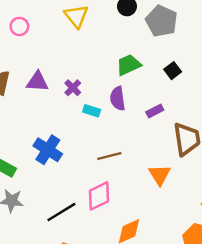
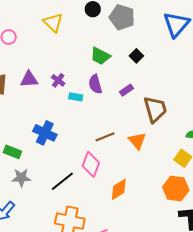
green trapezoid: (128, 65) -> (100, 56), turned -120
brown line: (109, 156) -> (105, 137), moved
pink diamond: (99, 196) -> (91, 164), turned -35

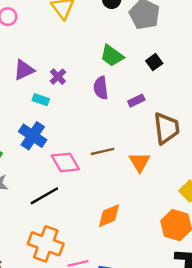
purple triangle: (29, 79) -> (24, 70), turned -30
cyan rectangle: (76, 97) -> (41, 100), moved
pink diamond: (91, 164) -> (65, 162), moved, turned -60

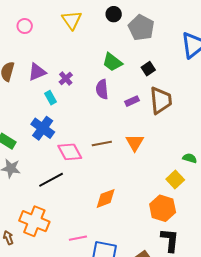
cyan rectangle: (41, 100) -> (50, 98), turned 40
brown trapezoid: (166, 128) -> (161, 100), moved
orange triangle: (140, 162) -> (135, 142), moved
orange cross: (46, 244) -> (34, 221), moved

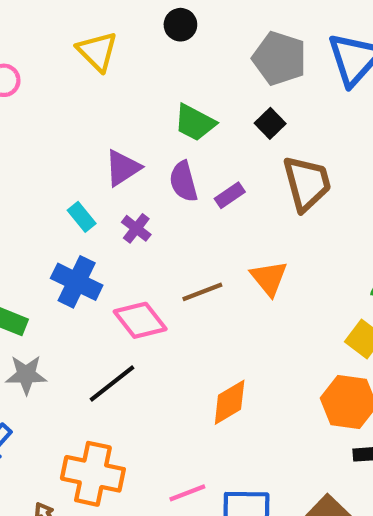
gray pentagon: (141, 28) -> (279, 58), moved
purple triangle: (37, 72) -> (123, 168), moved
purple cross: (66, 78) -> (136, 228), moved
purple rectangle: (132, 101) -> (230, 195), moved

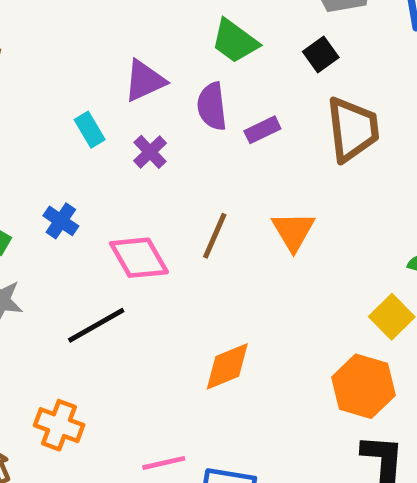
blue cross: (77, 282) -> (61, 221), moved, size x0.6
brown line: (202, 292) -> (215, 236), turned -54
orange cross: (93, 474) -> (59, 425), size x0.7

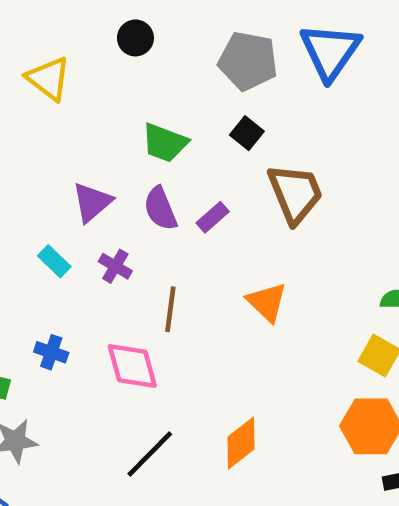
brown line: (215, 236) -> (170, 309), moved
pink diamond: (139, 258) -> (132, 366), turned 30
black line: (96, 325) -> (150, 454), moved

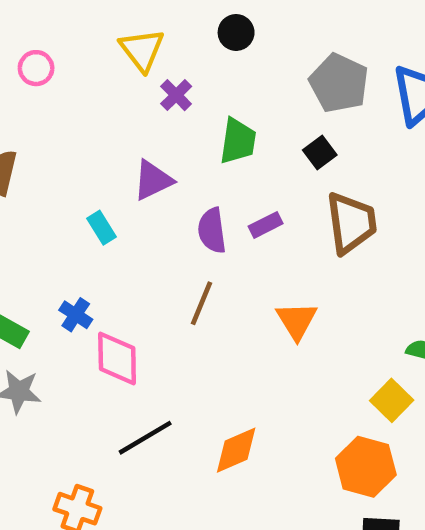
green trapezoid: (165, 143) -> (238, 141), turned -117
purple semicircle: (160, 209) -> (212, 231), moved
purple cross: (115, 266) -> (176, 95), moved
pink diamond: (132, 366) -> (117, 358), moved

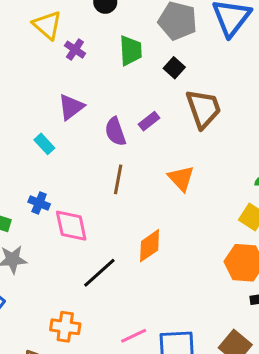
green trapezoid: (238, 141) -> (131, 51), moved
orange diamond: (236, 450) -> (150, 246), moved

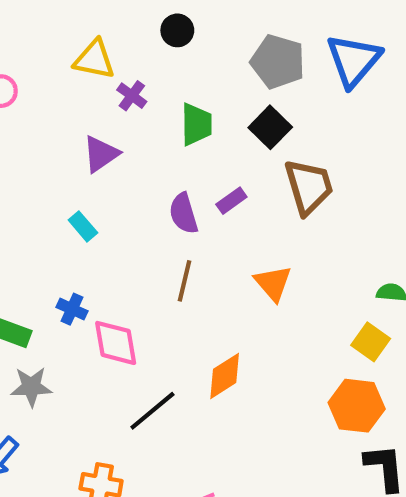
yellow triangle: (47, 25) -> (94, 59), turned -32
green trapezoid: (131, 51) -> (196, 124), moved
black square: (174, 68) -> (270, 127), size x1.4
purple triangle: (71, 107) -> (101, 154), moved

